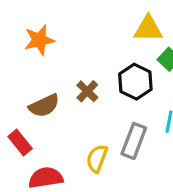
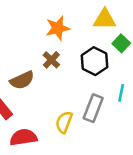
orange star: (39, 40) -> (58, 28), moved
brown cross: (87, 91) -> (51, 60), moved

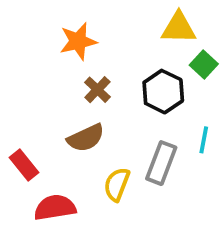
orange star: (58, 28) -> (78, 41), moved
brown semicircle: (22, 80) -> (86, 138), moved

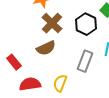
brown cross: (97, 90) -> (52, 23), size x1.5
yellow semicircle: (117, 184) -> (60, 83), moved

